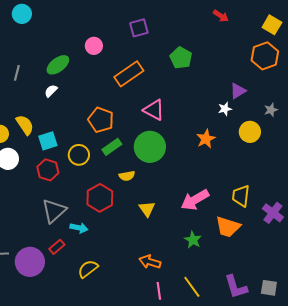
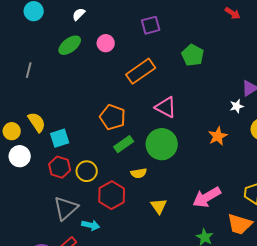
green ellipse: (58, 65) -> (70, 45), moved
white semicircle: (51, 91) -> (79, 14), moved
yellow circle: (79, 155) -> (87, 171), moved

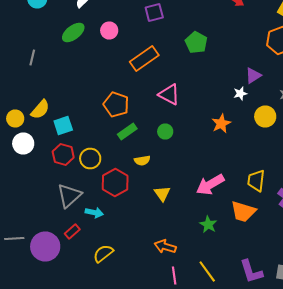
yellow semicircle: (37, 122) -> (40, 110), turned 75
green circle: (162, 144) -> (165, 132), size x0.5

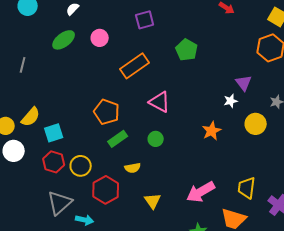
purple triangle: (253, 76) -> (244, 83), turned -36

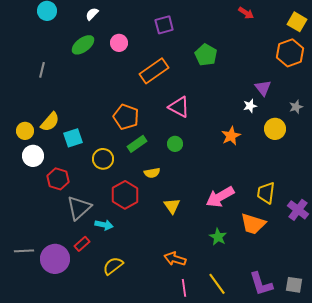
red hexagon: (54, 162) -> (58, 179), moved
yellow circle: (81, 166) -> (103, 159), moved

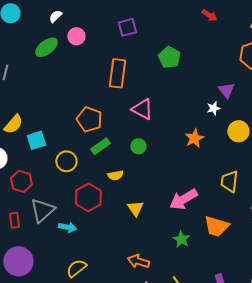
pink circle: (119, 43) -> (76, 36), moved
orange rectangle: (154, 71) -> (117, 73), turned -48
yellow trapezoid: (266, 193) -> (229, 181), moved
red rectangle: (82, 244) -> (14, 220), moved, turned -56

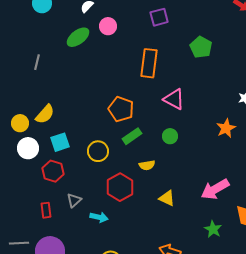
cyan square: (36, 140) -> (60, 142), moved
yellow triangle: (135, 208) -> (167, 198), turned -30
gray triangle: (42, 210) -> (74, 200), size x0.6

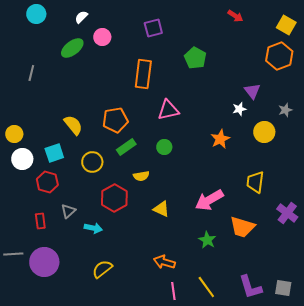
pink triangle: (174, 99) -> (168, 110), turned -40
orange pentagon: (121, 109) -> (115, 120), turned -30
yellow semicircle: (45, 114) -> (73, 125), moved, turned -80

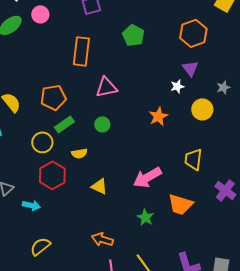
orange hexagon: (279, 56) -> (193, 33), moved
yellow circle: (92, 162) -> (42, 142), moved

